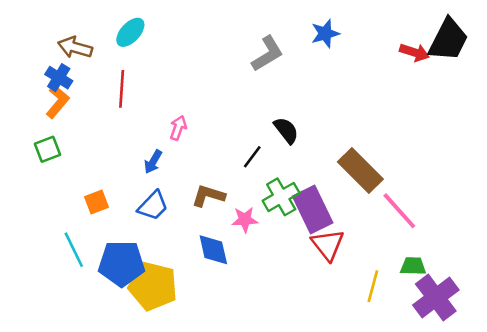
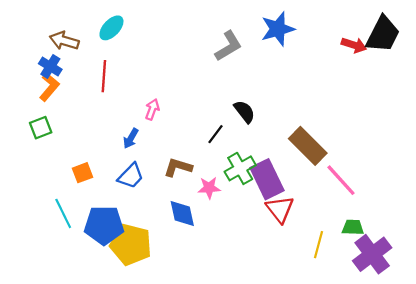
blue star: (325, 34) -> (278, 29), size x1.4

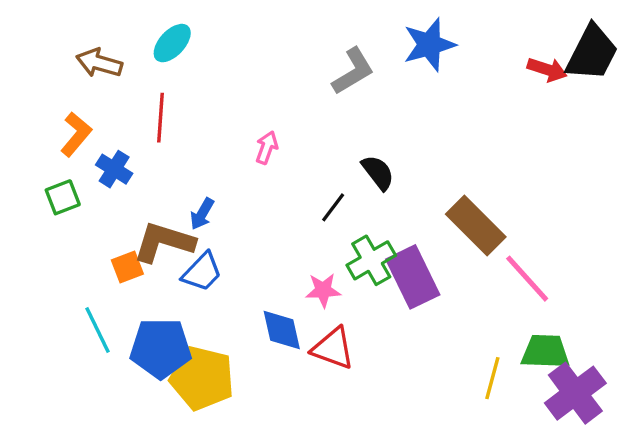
blue cross: (50, 67) -> (114, 169), moved
pink arrow: (152, 109) -> (267, 148), moved
brown L-shape: (178, 167) -> (164, 242), moved, size x1.4
red triangle: (280, 209) -> (333, 348), moved, turned -32
green trapezoid: (353, 227) -> (545, 352), size x1.4

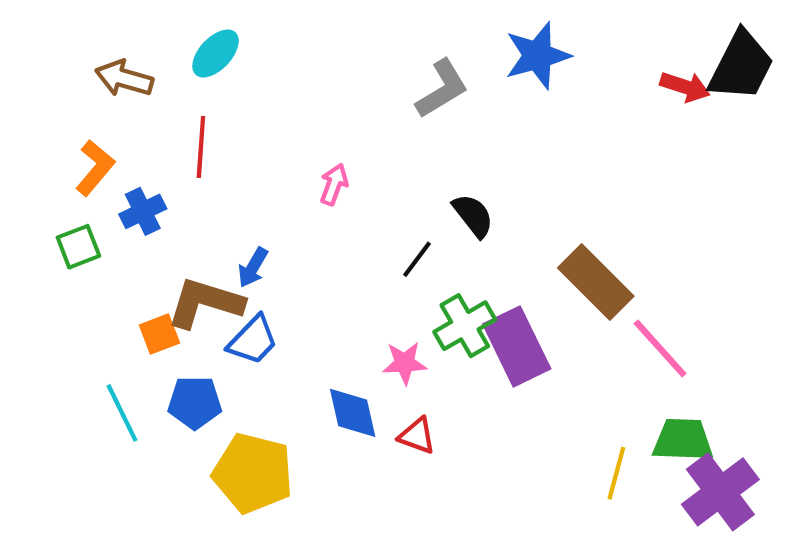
blue cross: (114, 169) -> (143, 211), turned 32
blue pentagon: (161, 348) -> (195, 403), moved, size x0.7
red triangle: (333, 348) -> (417, 436), size x0.7

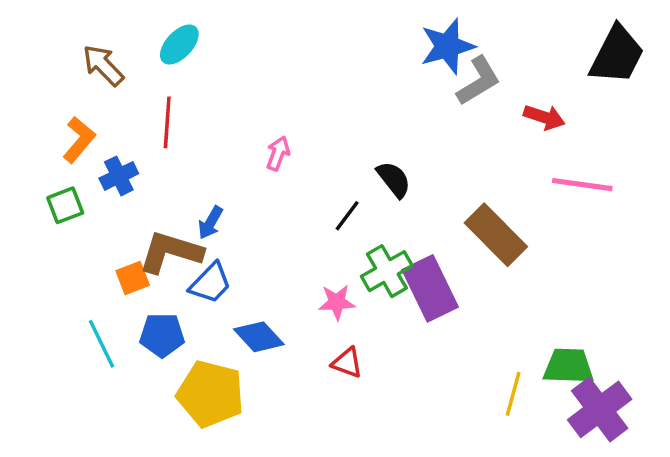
brown arrow: (124, 78) -> (103, 65), turned 30
red arrow: (685, 87) -> (544, 117), moved
gray L-shape: (442, 89) -> (479, 81), moved
pink line: (660, 349) -> (582, 185), moved, turned -40
blue diamond: (353, 413) -> (259, 337), moved, turned -30

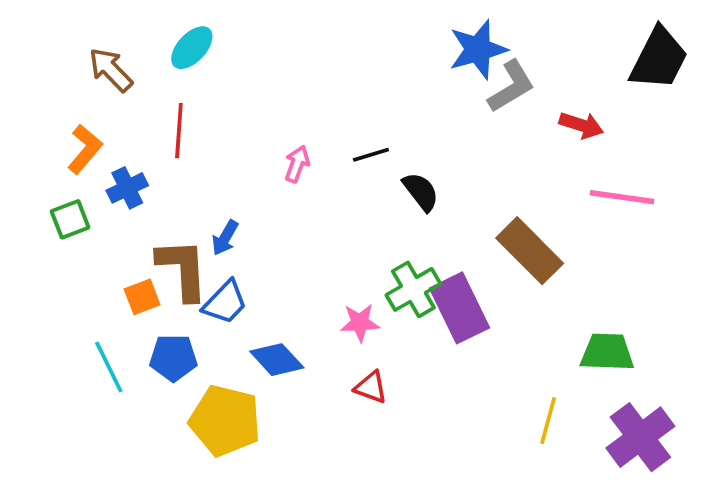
black line: (347, 216) -> (371, 155), moved, turned 36
brown L-shape: (171, 252) -> (183, 269), turned 70
green trapezoid: (568, 366) -> (607, 352), moved

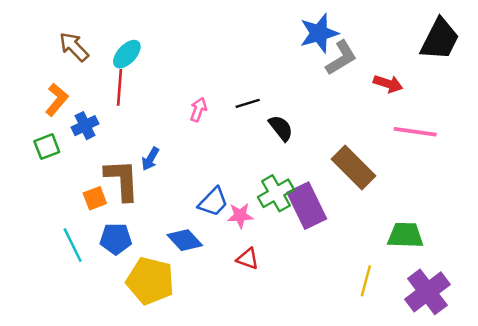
cyan ellipse: (192, 48) -> (127, 54), moved
blue trapezoid: (225, 302) -> (213, 202), moved

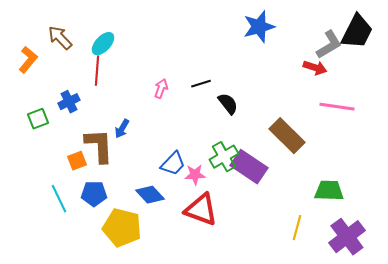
gray L-shape: (341, 58) -> (329, 45), moved
orange L-shape: (57, 100) -> (28, 60), moved
purple rectangle: (307, 206) -> (249, 167), turned -30
red triangle: (248, 259) -> (201, 210), size x1.8

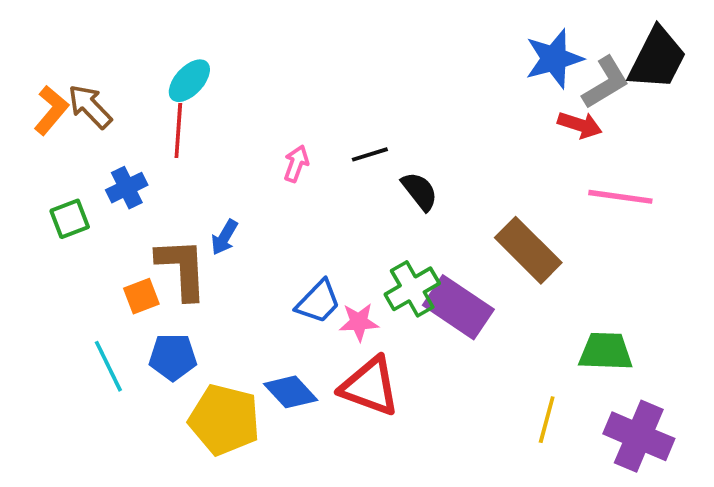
blue star: (259, 27) -> (554, 59), moved
brown arrow: (60, 38) -> (90, 106), moved
blue diamond: (150, 195) -> (291, 392), moved
purple cross: (347, 237) -> (639, 436), turned -30

